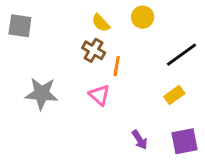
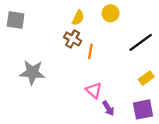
yellow semicircle: (101, 23) -> (78, 18), turned -112
pink triangle: (99, 95) -> (94, 90), moved
yellow rectangle: (174, 95) -> (146, 78), moved

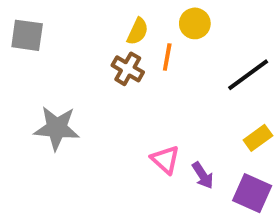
orange line: (90, 51) -> (167, 57), moved
purple arrow: (108, 108) -> (203, 175), moved
purple square: (143, 109) -> (252, 193), turned 35

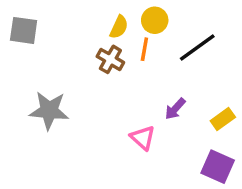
yellow circle: (195, 23) -> (155, 20), moved
black line: (248, 75) -> (197, 47), moved
purple arrow: (203, 175) -> (175, 109), moved, turned 75

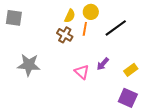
pink triangle: (143, 138) -> (82, 72), moved

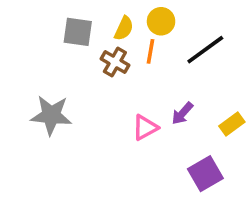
gray square: (14, 18) -> (78, 32), moved
pink triangle: (82, 72) -> (145, 128), turned 49
purple square: (128, 98) -> (205, 174), moved, turned 36

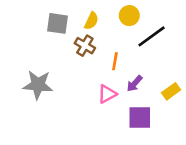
yellow circle: (161, 21) -> (129, 16), moved
orange line: (150, 51) -> (115, 61), moved
purple square: (205, 174) -> (140, 117), moved, turned 30

